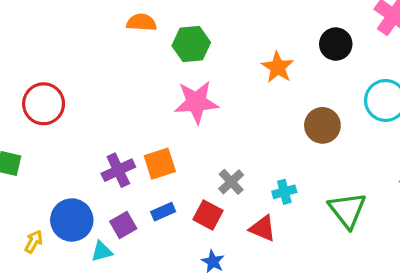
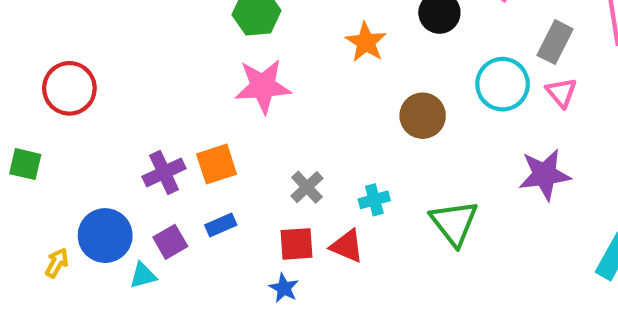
red square: (208, 215) -> (296, 244), moved, turned -32

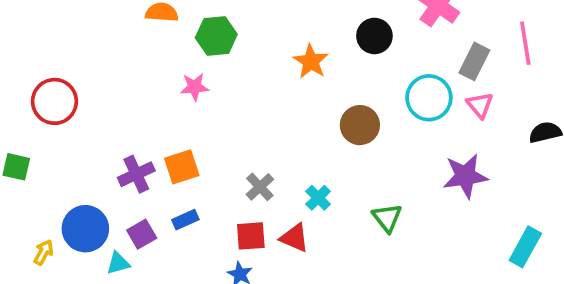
pink star: (263, 86) -> (194, 87), moved, size x0.6
cyan cross: (374, 200) -> (318, 198), turned -30
green triangle: (454, 223) -> (387, 218), size x0.7

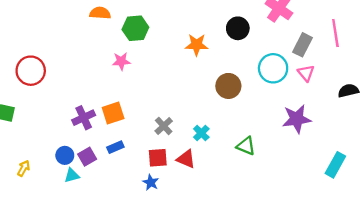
orange star: (311, 61) -> (197, 45), turned -30
green triangle: (387, 218) -> (246, 146), turned -30
blue circle: (85, 229) -> (65, 155), moved, size x0.6

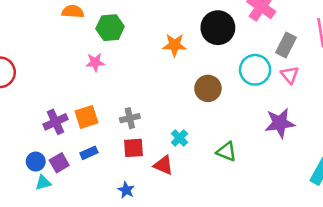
black circle: (238, 28) -> (218, 28), size x1.4
gray cross: (164, 126) -> (130, 118), moved, turned 30
red square: (158, 158) -> (134, 148), moved

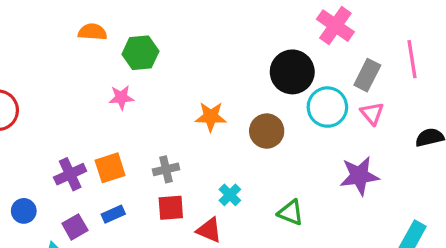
black circle: (218, 28) -> (292, 72), moved
orange star: (174, 45) -> (211, 117), moved
blue circle: (36, 162) -> (24, 211), moved

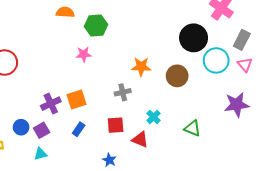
gray cross: (166, 169) -> (123, 92), moved
blue rectangle: (113, 214) -> (79, 129), turned -32
purple square: (75, 227) -> (42, 130), moved

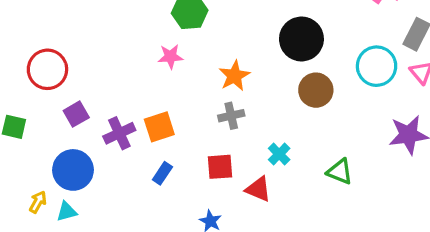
black circle: (194, 38) -> (301, 39), moved
orange star: (141, 67) -> (234, 76), moved, turned -30
blue circle: (21, 127) -> (73, 170), size x1.6
purple square: (42, 130) -> (76, 114), moved
cyan triangle: (41, 154) -> (67, 212), moved

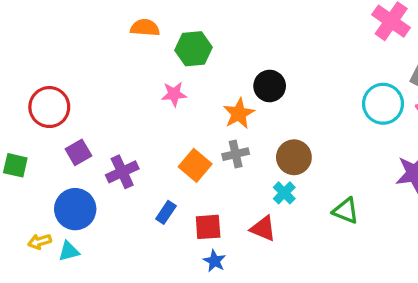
black circle: (301, 39) -> (270, 86), moved, size x0.7
brown circle: (316, 90) -> (294, 157), moved
orange square: (159, 127) -> (195, 165), moved, turned -32
red square: (220, 167) -> (208, 227), moved
yellow arrow: (38, 202) -> (40, 242), turned -135

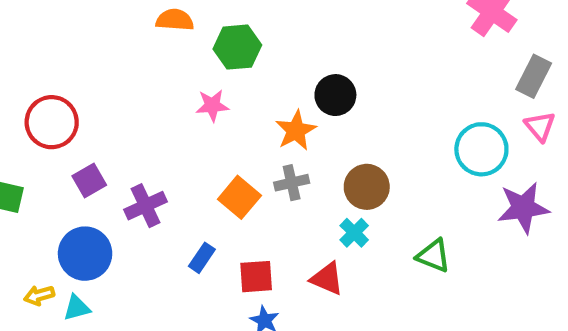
cyan circle: (383, 104) -> (481, 149), moved

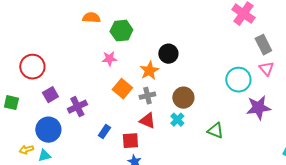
gray rectangle: (534, 76) -> (263, 45), turned -54
orange square: (239, 197) -> (122, 89), moved
red triangle: (327, 279) -> (147, 121), moved

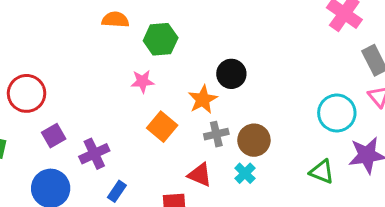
gray cross: (147, 96) -> (216, 134), moved
green triangle: (215, 131) -> (322, 172), moved
blue rectangle: (104, 132) -> (117, 191), moved

